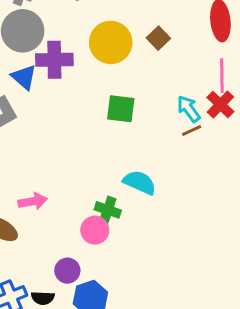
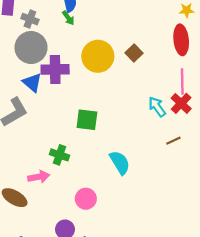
green square: (121, 109) -> (87, 120), moved
brown line: (192, 130) -> (173, 141), moved
cyan semicircle: (140, 182) -> (120, 163), turned 35
green cross: (108, 210) -> (59, 155), moved

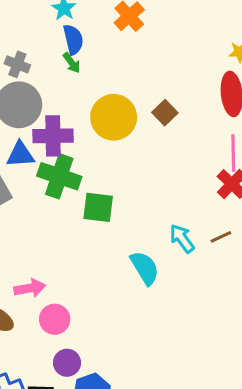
blue triangle: (32, 83) -> (20, 155), turned -45
cyan arrow: (157, 107) -> (182, 238), moved
green cross: (59, 155) -> (59, 176), moved, size x1.5
pink circle: (86, 199) -> (55, 319), moved

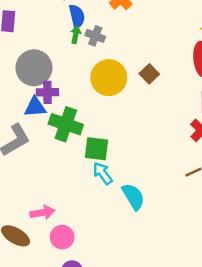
green arrow: (72, 63) -> (76, 35), turned -133
gray cross: (17, 64) -> (95, 36), moved
purple cross: (53, 136) -> (47, 92), moved, size x0.7
cyan arrow: (182, 238) -> (103, 173), moved

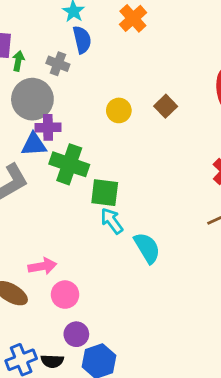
green arrow: (76, 35) -> (18, 61), moved
gray cross: (95, 36) -> (58, 64), moved
yellow circle: (109, 78) -> (119, 110), size x0.6

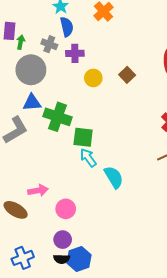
purple cross: (48, 127) -> (75, 53), moved
pink circle: (65, 295) -> (66, 209), moved
black semicircle: (52, 361) -> (62, 259), moved

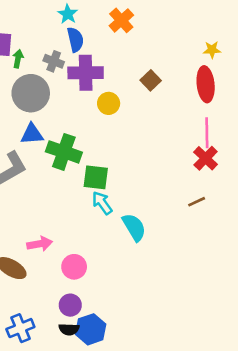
purple cross: (75, 53) -> (86, 73), size x1.5
brown square: (127, 75) -> (151, 80), moved

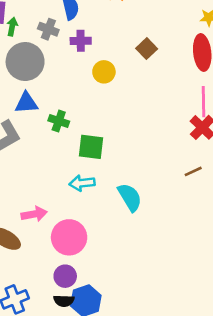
purple cross: (86, 73) -> (81, 41), size x0.6
green cross: (64, 152) -> (59, 121), size x0.6
cyan arrow: (102, 203) -> (82, 183), moved, turned -60
pink circle: (74, 267) -> (69, 237), size x1.4

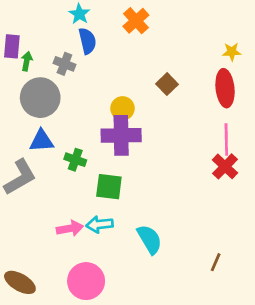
purple cross: (81, 41) -> (121, 135), moved, size x1.8
brown line: (193, 171) -> (216, 262), moved, turned -42
pink arrow: (34, 214) -> (70, 228), moved

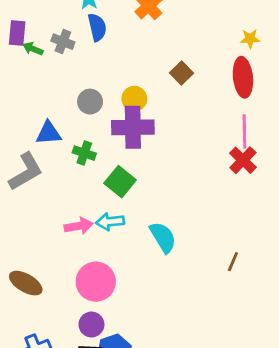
green arrow: (27, 61) -> (33, 49), turned -78
gray cross: (64, 64) -> (63, 42), moved
gray circle: (40, 98) -> (90, 102), moved, size x0.6
green square: (109, 187) -> (120, 182), turned 32

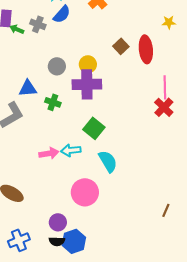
blue semicircle: (97, 27) -> (62, 14), turned 54
red ellipse: (243, 77) -> (146, 49), moved
green square: (120, 182) -> (94, 128), moved
brown line: (233, 262) -> (166, 210), moved
pink circle: (96, 282) -> (85, 192), moved

